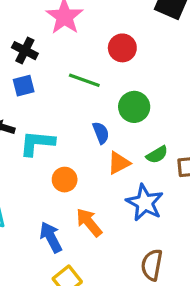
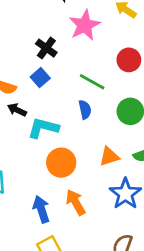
blue square: (24, 86) -> (40, 78), turned -36
blue semicircle: (101, 133) -> (85, 110), moved
orange circle: (65, 180) -> (61, 163), size x1.4

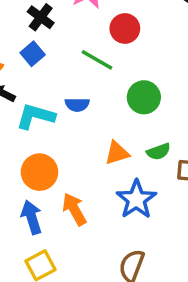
red circle: (129, 60) -> (125, 28), moved
blue semicircle: (85, 110) -> (77, 105), moved, turned 102
orange circle: (61, 163) -> (39, 172), moved

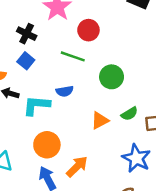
blue star: (136, 199) -> (136, 158), moved
orange arrow: (74, 209) -> (77, 167), turned 85

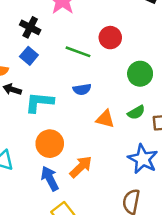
red circle: (88, 30) -> (110, 38), moved
green circle: (112, 77) -> (140, 74), moved
blue semicircle: (65, 91) -> (82, 89), moved
orange triangle: (100, 120) -> (105, 119), turned 42

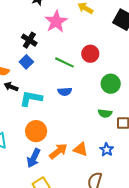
green semicircle: (136, 112) -> (105, 113), turned 32
orange triangle: (105, 119) -> (81, 149), moved
blue star: (143, 159) -> (107, 150), size x0.6
blue arrow: (50, 179) -> (34, 158), turned -132

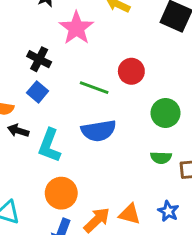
blue semicircle: (65, 92) -> (99, 131), size x1.6
cyan L-shape: (31, 99) -> (49, 146), turned -75

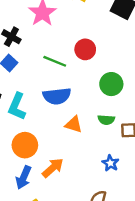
orange triangle: (130, 214) -> (74, 124), moved

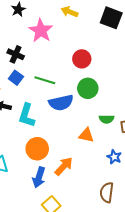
green line: (55, 61) -> (45, 80), moved
green circle: (111, 84) -> (88, 88), moved
orange triangle: (74, 124) -> (86, 135), moved

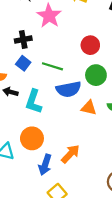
black cross: (16, 54) -> (23, 40), turned -35
orange triangle: (86, 135) -> (89, 108), moved
orange circle: (37, 149) -> (32, 138), moved

